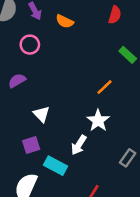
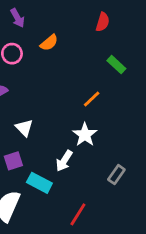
orange semicircle: (65, 21) -> (49, 43), moved, turned -66

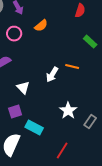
orange line: (92, 99) -> (72, 67), turned 56
white star: (85, 135) -> (68, 111), moved
white arrow: (64, 161) -> (52, 75), moved

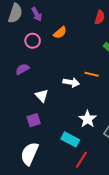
white arrow: (52, 75) -> (71, 82), turned -112
cyan rectangle: (34, 128) -> (70, 139), moved

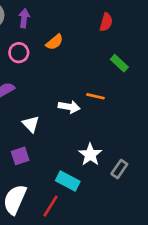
purple arrow: (37, 14) -> (24, 18), turned -144
red line: (81, 160) -> (51, 206), moved

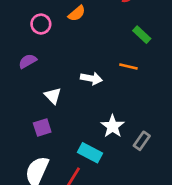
orange line: (96, 96) -> (128, 66), moved

